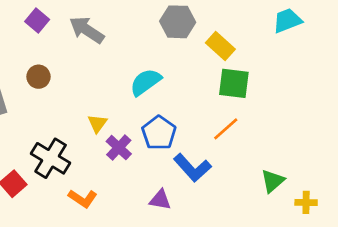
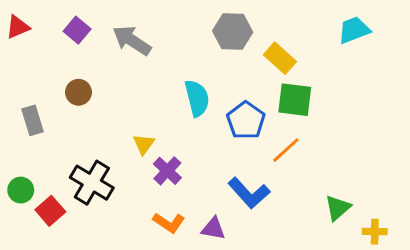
cyan semicircle: (146, 82) -> (197, 98), turned 112
blue pentagon: (159, 133) -> (246, 120), moved
orange L-shape: (83, 198) -> (169, 223), moved

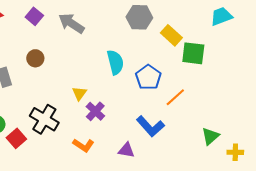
green square: (295, 100) -> (193, 53), moved
orange L-shape: (169, 223) -> (83, 145), moved

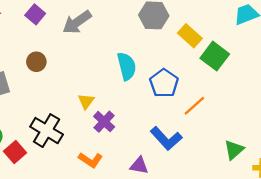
gray arrow: (71, 23) -> (77, 22), turned -68
green square: (193, 53) -> (215, 56), turned 30

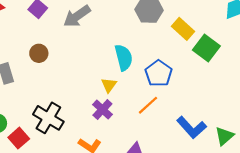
yellow triangle: (86, 101) -> (109, 85), moved
orange line: (194, 106) -> (148, 105), moved
blue L-shape: (166, 138) -> (191, 127), moved

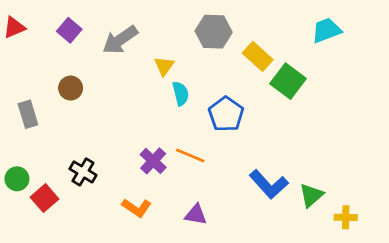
cyan semicircle: (124, 58) -> (181, 94), size x0.7
yellow triangle: (109, 85) -> (164, 66), moved
orange line: (148, 105) -> (190, 155), moved, turned 65
black cross: (48, 118) -> (83, 172), size x0.7

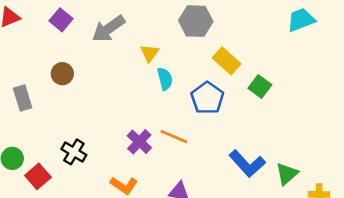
yellow rectangle: (258, 56) -> (227, 61), moved
green square: (288, 81) -> (260, 87), moved, size x0.7

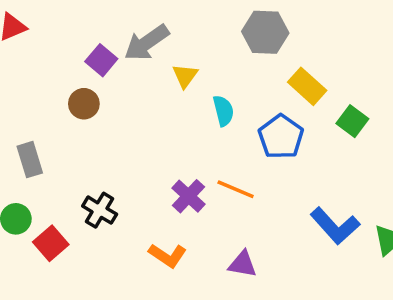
purple square: (61, 20) -> (101, 60), moved
yellow triangle: (150, 53) -> (185, 76), moved
gray rectangle: (23, 98) -> (30, 160), moved

